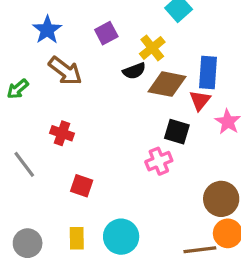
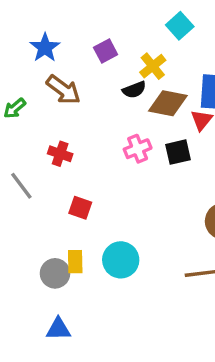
black square: (177, 132) -> (178, 152), turned -30
pink cross: (159, 161) -> (138, 149), moved
gray circle: (28, 243) -> (55, 273), moved

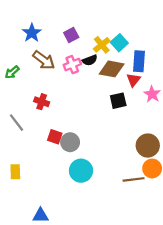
cyan square: (180, 26) -> (119, 43), moved
pink cross: (138, 149) -> (72, 65), moved
yellow rectangle: (75, 262) -> (15, 172), moved
gray circle: (55, 273) -> (70, 142), moved

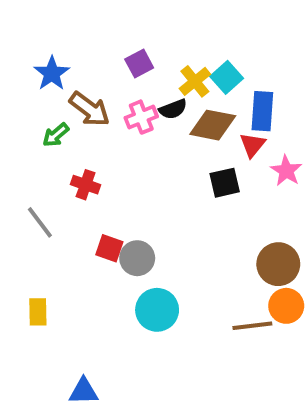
blue star: (32, 33) -> (52, 73), moved
green arrow: (12, 72) -> (56, 135), moved

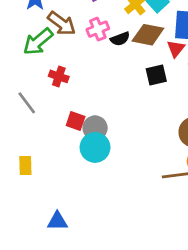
black semicircle: (173, 109) -> (120, 39), moved
green arrow: (56, 135) -> (38, 42), size x1.6
cyan circle: (157, 310) -> (95, 147), moved

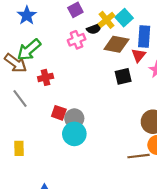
brown arrow: (62, 24) -> (16, 63), moved
black semicircle: (120, 39) -> (94, 29), moved
red cross: (59, 76) -> (46, 77), turned -32

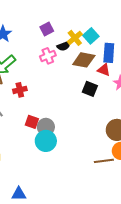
red triangle: (139, 55) -> (104, 70), turned -48
black square: (123, 76) -> (90, 89), turned 35

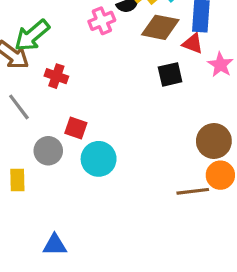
black square: (90, 89) -> (170, 74), turned -35
red cross: (20, 90) -> (56, 76), turned 32
gray circle: (46, 127) -> (48, 151), moved

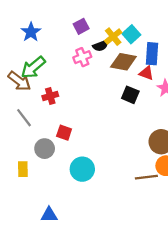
black square: (170, 74) -> (130, 95), turned 36
red cross: (56, 76) -> (50, 96), turned -35
cyan circle: (99, 159) -> (82, 169), moved

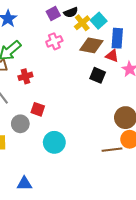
black semicircle: (101, 46) -> (71, 12), moved

